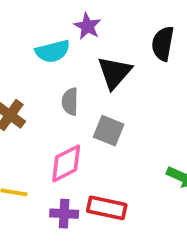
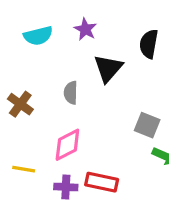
cyan semicircle: (53, 51) -> (38, 36), moved
gray square: (109, 131) -> (147, 125), moved

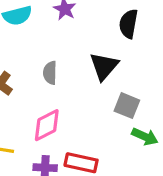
black triangle: (108, 68) -> (104, 66), moved

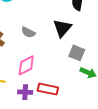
gray semicircle: (50, 73) -> (28, 32), turned -64

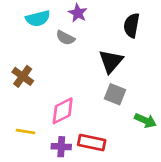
gray semicircle: (28, 32) -> (65, 38), moved
gray square: (77, 53) -> (115, 94), moved

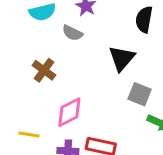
brown cross: (23, 76) -> (44, 70), moved
gray square: (115, 94) -> (140, 94), moved

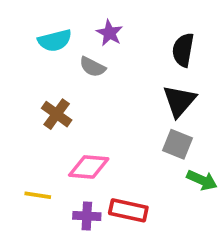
black triangle: (122, 58) -> (179, 101), moved
pink diamond: (69, 112) -> (89, 167), turned 32

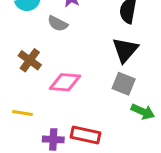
pink diamond: (89, 167) -> (65, 82), moved
yellow line: (38, 195) -> (22, 113), moved

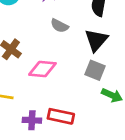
gray semicircle: (58, 24) -> (59, 26), moved

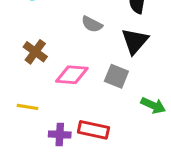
gray square: (95, 70) -> (116, 76), moved

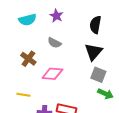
gray semicircle: (92, 24) -> (54, 43), moved
gray square: (116, 76) -> (98, 75), moved

